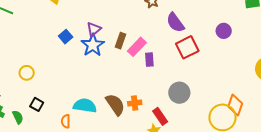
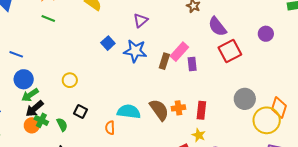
purple triangle: (94, 29) -> (141, 20), moved
brown rectangle: (121, 41) -> (164, 61), moved
blue star: (93, 45) -> (135, 51), turned -30
gray circle: (179, 93) -> (245, 99), moved
red rectangle: (160, 116) -> (201, 110), moved, turned 42

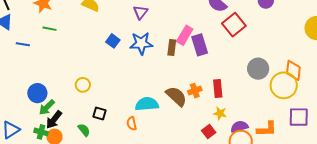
blue line: (16, 54) -> (23, 44), moved
purple rectangle: (192, 64) -> (200, 45), size x1.5
green cross: (41, 120) -> (41, 132), moved

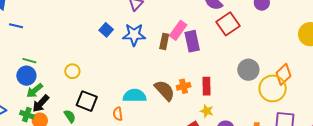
green line: (49, 29) -> (29, 61), moved
orange diamond: (293, 70) -> (283, 74), turned 35
black square: (100, 113) -> (87, 101), size x1.5

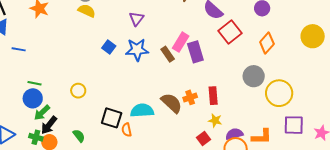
brown rectangle: (164, 41) -> (168, 54), turned -42
orange diamond: (283, 74) -> (267, 43), moved
black square: (87, 101) -> (112, 118), moved

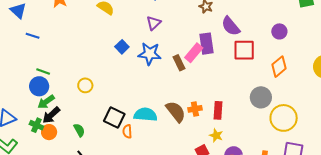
red square: (230, 32) -> (244, 50), turned 30
purple rectangle: (195, 52) -> (206, 44), moved

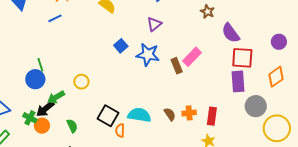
blue line: (33, 36) -> (55, 18), moved, turned -48
purple rectangle: (206, 44) -> (238, 81), moved
green line: (43, 72) -> (40, 65), turned 48
green arrow: (46, 102) -> (56, 97), moved
brown semicircle: (176, 112) -> (170, 114), size x0.6

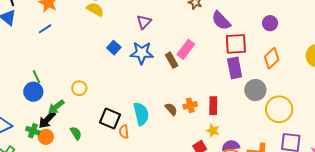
cyan semicircle: (139, 115) -> (141, 114), turned 75

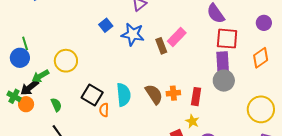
yellow circle: (79, 88) -> (66, 61), size x1.5
gray circle: (255, 90) -> (224, 81), moved
brown semicircle: (171, 109) -> (154, 94), size x1.5

